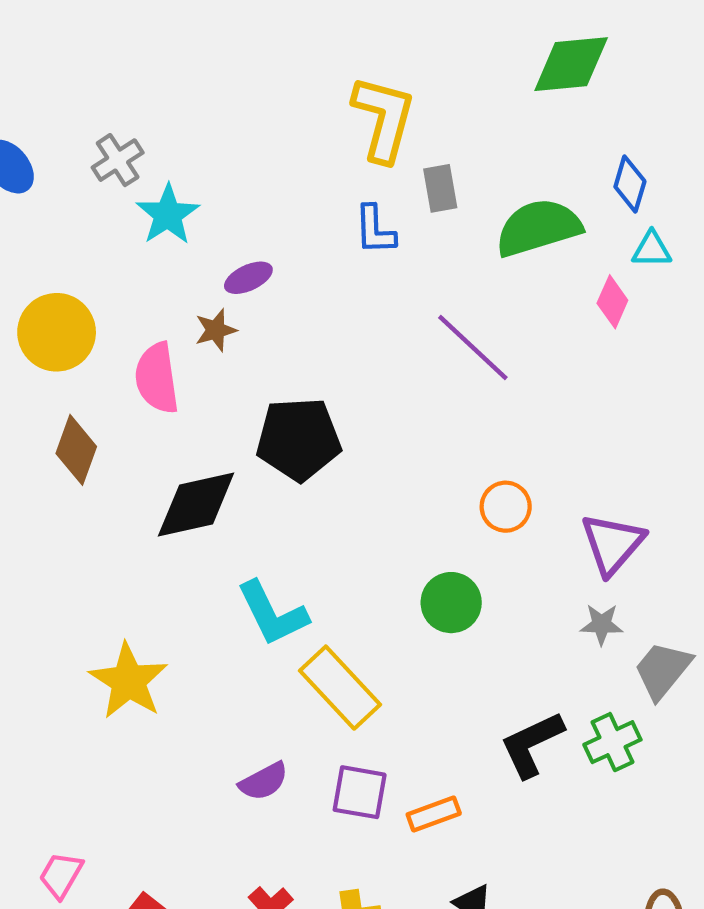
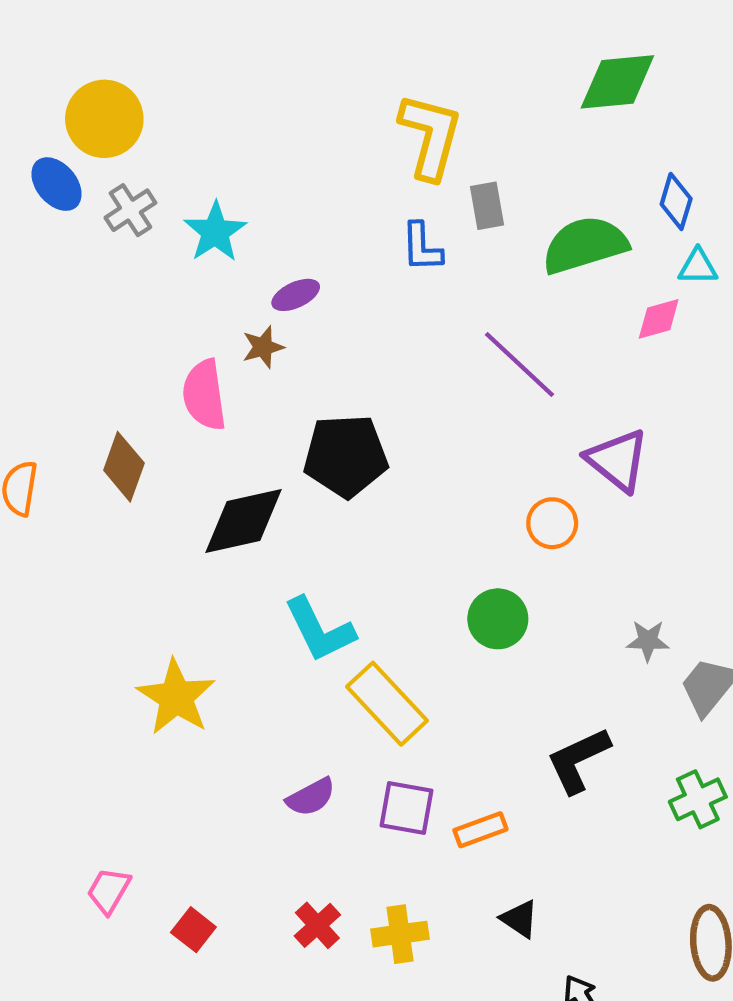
gray cross: (118, 160) -> (130, 210), moved
pink diamond: (612, 302) -> (659, 319), turned 51
yellow circle: (57, 332) -> (104, 119), moved
purple triangle: (612, 544) -> (617, 460), moved, turned -32
green cross: (612, 742) -> (698, 799), moved

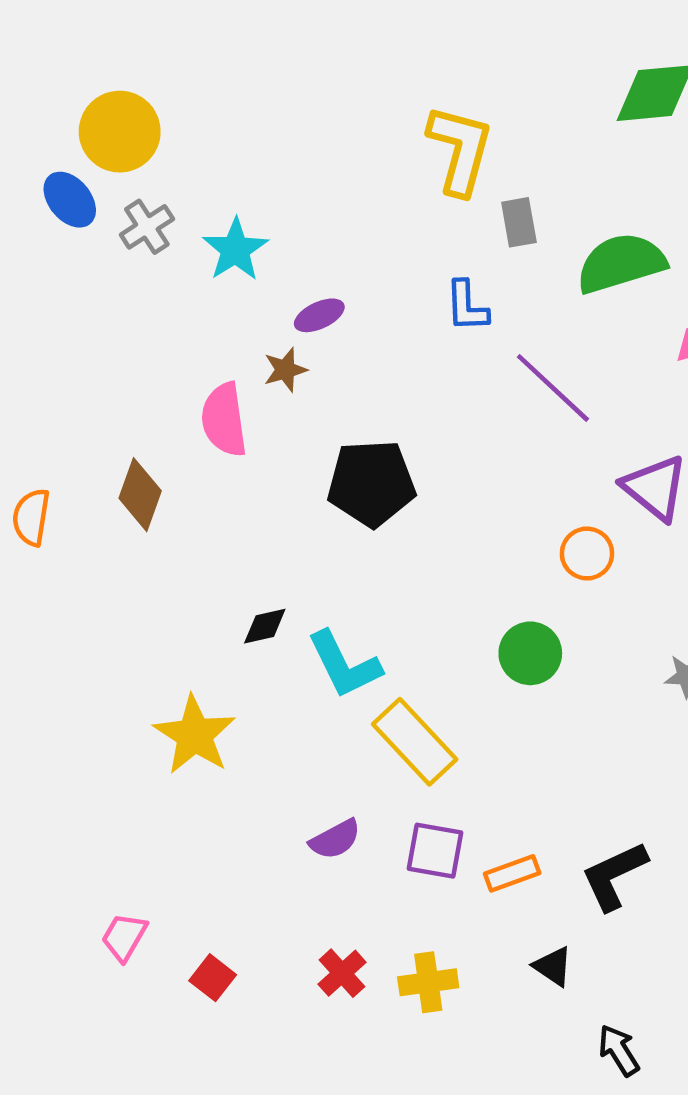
blue L-shape: (422, 247) -> (467, 306), moved
black diamond: (243, 521) -> (265, 626), moved, size x0.5
black L-shape: (578, 760) -> (614, 876), moved

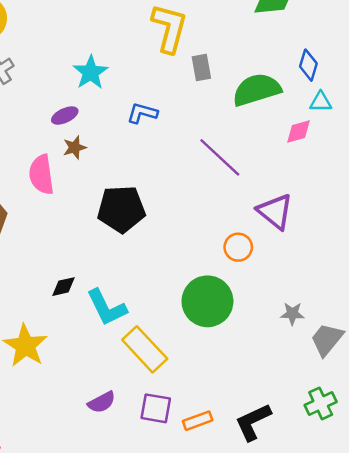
cyan star: (235, 250) -> (91, 72), moved
blue L-shape: (467, 306) -> (142, 113), moved, turned 108
purple ellipse: (319, 315) -> (65, 116), moved
green circle: (530, 653) -> (207, 301), size x1.5

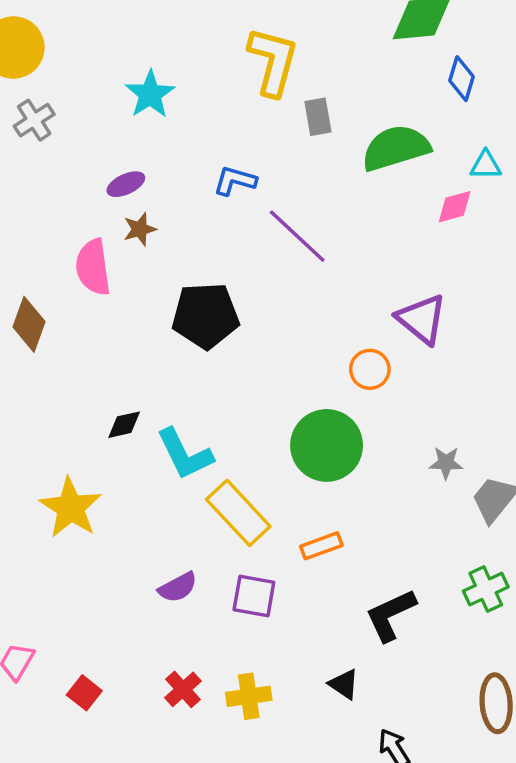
blue diamond: (308, 65) -> (462, 79), moved
cyan star: (91, 72) -> (150, 94), moved
purple line: (220, 157) -> (297, 236), moved
orange rectangle: (198, 421) -> (321, 546), moved

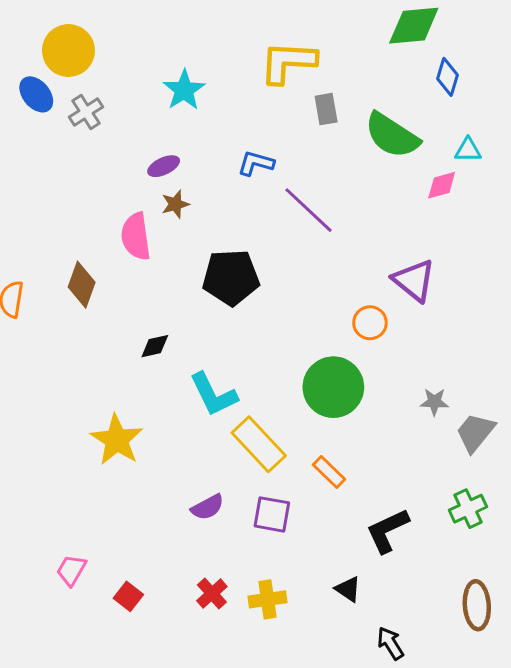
yellow L-shape: (273, 61) -> (288, 62), turned -102
green semicircle: (396, 148) -> (392, 135), turned -130
black diamond: (124, 425) -> (155, 346), moved
orange rectangle: (321, 546) -> (329, 472), turned 64

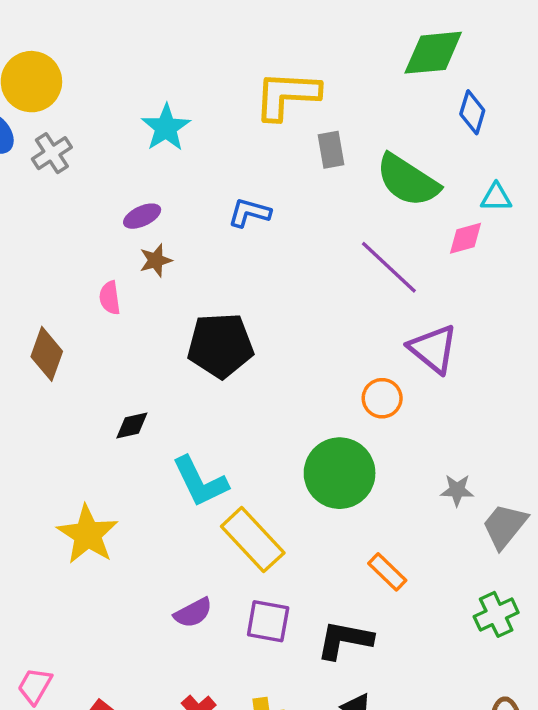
purple line: (308, 210) -> (389, 267), moved
pink semicircle: (136, 236) -> (110, 298), size x0.6
orange rectangle: (329, 472) -> (387, 572), moved
black L-shape: (388, 531) -> (345, 640), moved, turned 36

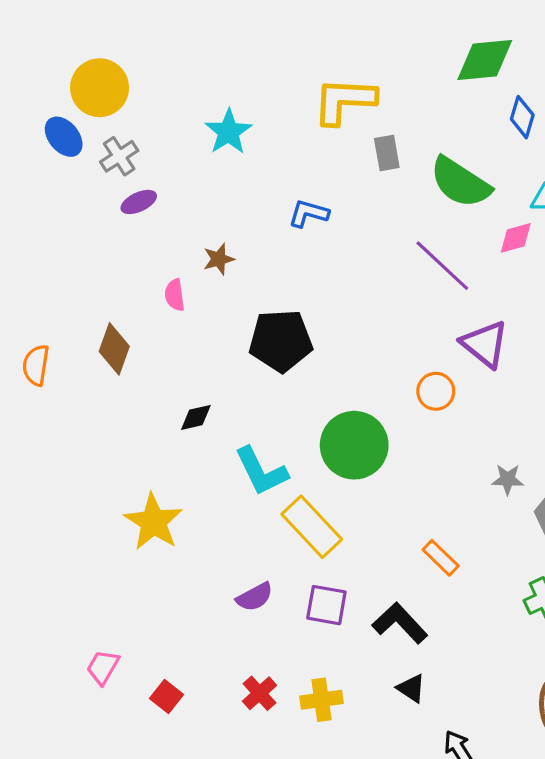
purple ellipse: (142, 216) -> (139, 202), moved
green circle: (340, 473) -> (354, 445), moved
black L-shape: (345, 640) -> (400, 623), turned 36

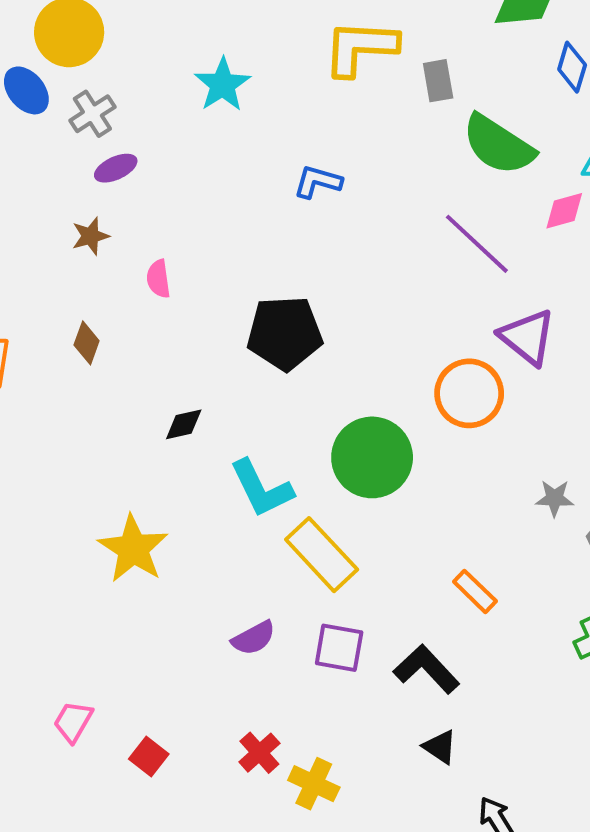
gray rectangle: (387, 153) -> (438, 81), moved
brown star: (219, 259) -> (90, 236), moved
brown diamond: (114, 349) -> (87, 343), size x0.7
orange circle: (436, 391) -> (469, 393), size x1.5
yellow cross: (322, 700) -> (314, 784), moved, turned 33

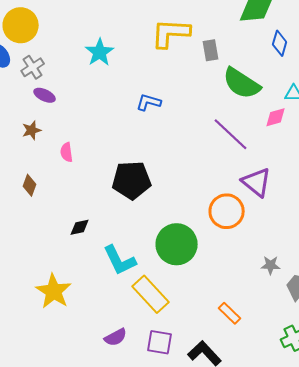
purple ellipse: (116, 168) -> (45, 95), turned 50

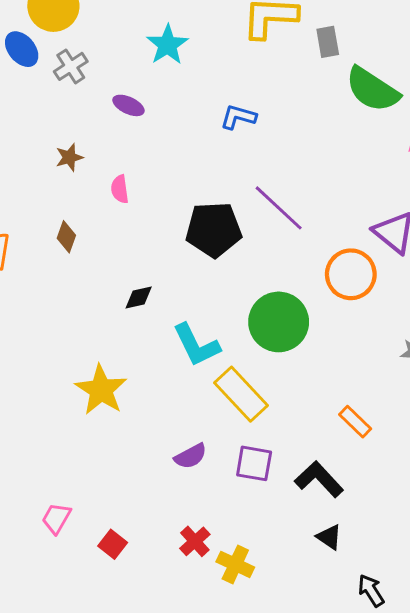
purple ellipse: (45, 95) -> (128, 105), moved
purple line: (231, 134) -> (279, 208), moved

